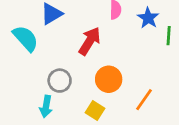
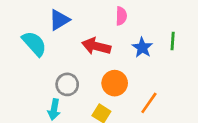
blue star: (148, 18) -> (142, 48), moved
red arrow: (90, 41) -> (96, 46), turned -108

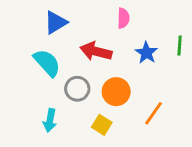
cyan semicircle: (34, 44) -> (47, 63), moved
gray circle: (67, 84) -> (77, 89), moved

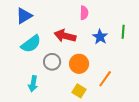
blue triangle: (56, 22) -> (24, 16), moved
cyan semicircle: (47, 63) -> (31, 44), turned 95
yellow square: (102, 125) -> (79, 91), moved

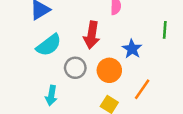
red arrow: (65, 36) -> (92, 35), turned -95
blue star: (100, 37) -> (132, 49), moved

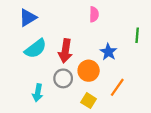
red arrow: (92, 35) -> (65, 51), moved
gray circle: (75, 68) -> (63, 78), moved

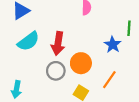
blue star: (108, 52) -> (113, 45), moved
cyan arrow: (38, 93) -> (16, 89), moved

